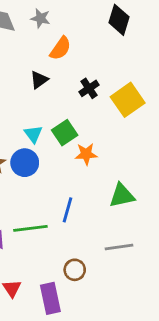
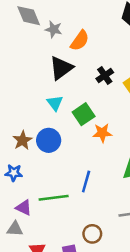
gray star: (40, 18) -> (54, 29), moved
black triangle: (39, 80) -> (61, 68), size x1.5
cyan triangle: (33, 134) -> (55, 103), moved

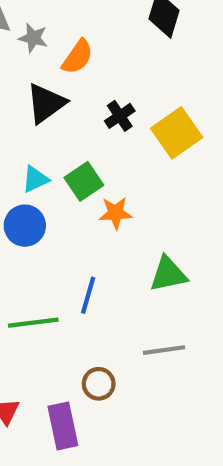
cyan triangle: (55, 103) -> (35, 179), moved, turned 42

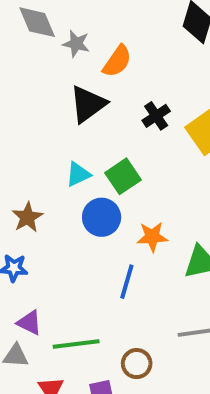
orange star: (116, 213) -> (152, 237), moved
blue circle: (25, 226) -> (102, 217), moved
green line: (33, 323) -> (76, 344), moved

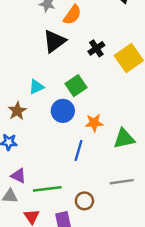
cyan triangle: (78, 174) -> (36, 87), moved

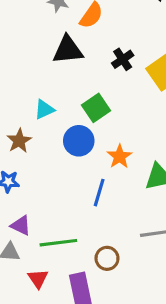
black triangle: (54, 41) -> (68, 50), turned 30
orange star: (94, 123) -> (120, 156), turned -30

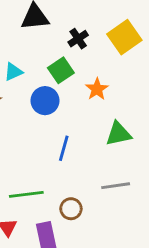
black cross: (123, 59) -> (78, 39), moved
orange star: (120, 156) -> (97, 89), moved

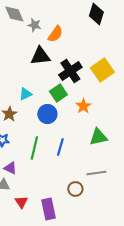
black cross: (78, 39) -> (70, 71), size x1.6
green line: (26, 194) -> (34, 148), moved, turned -70
brown circle: (71, 209) -> (75, 189), moved

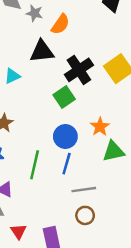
cyan triangle: (25, 94) -> (12, 76), moved
orange star: (83, 106) -> (100, 127), moved
blue circle: (47, 114) -> (65, 137), moved
gray line: (96, 173) -> (84, 190), moved

